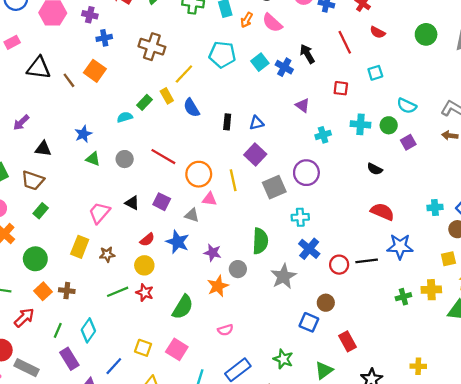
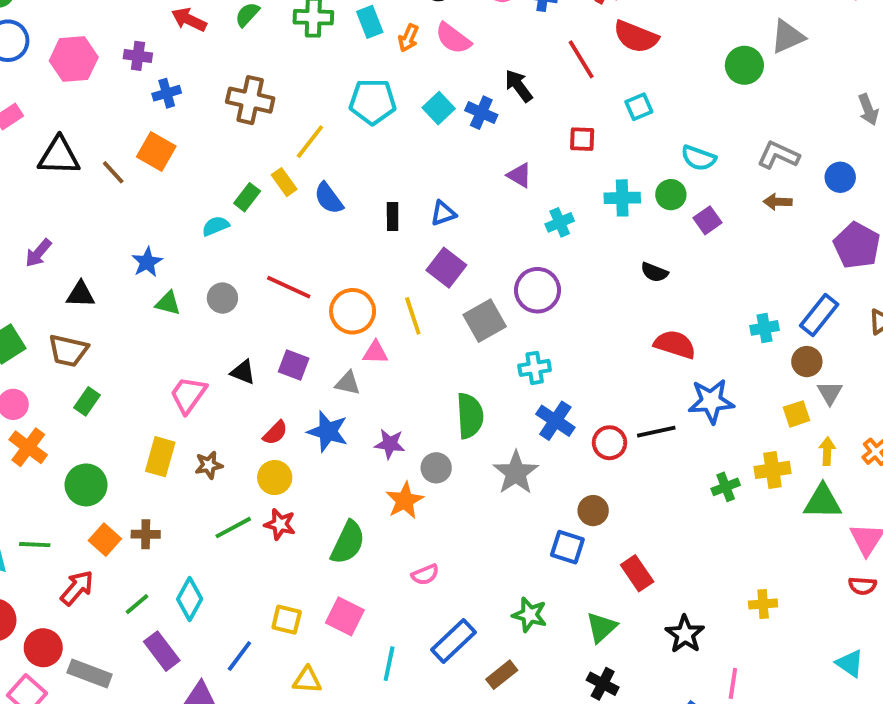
red semicircle: (378, 32) -> (636, 37), size x1.6
green circle: (426, 34) -> (744, 65), moved
green line: (58, 330) -> (137, 604), turned 32

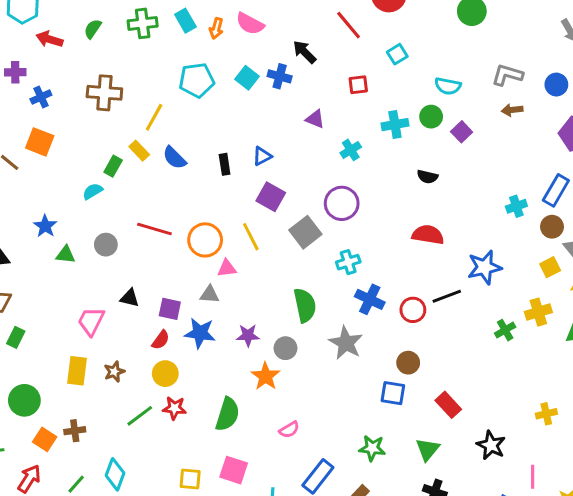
red semicircle: (675, 344) -> (428, 235), moved
purple square: (294, 365) -> (170, 309), moved

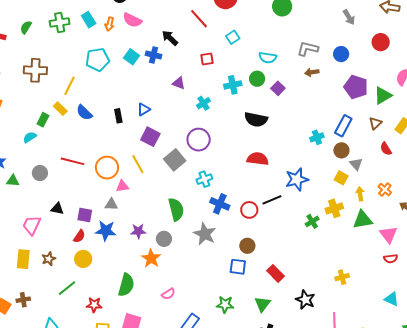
black semicircle: (427, 177) -> (256, 119), size x1.6
yellow square: (550, 267) -> (341, 178), turned -32
red star: (174, 408) -> (94, 305), moved

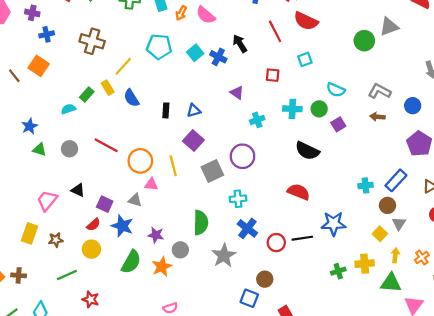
green semicircle: (126, 285) -> (131, 262), moved

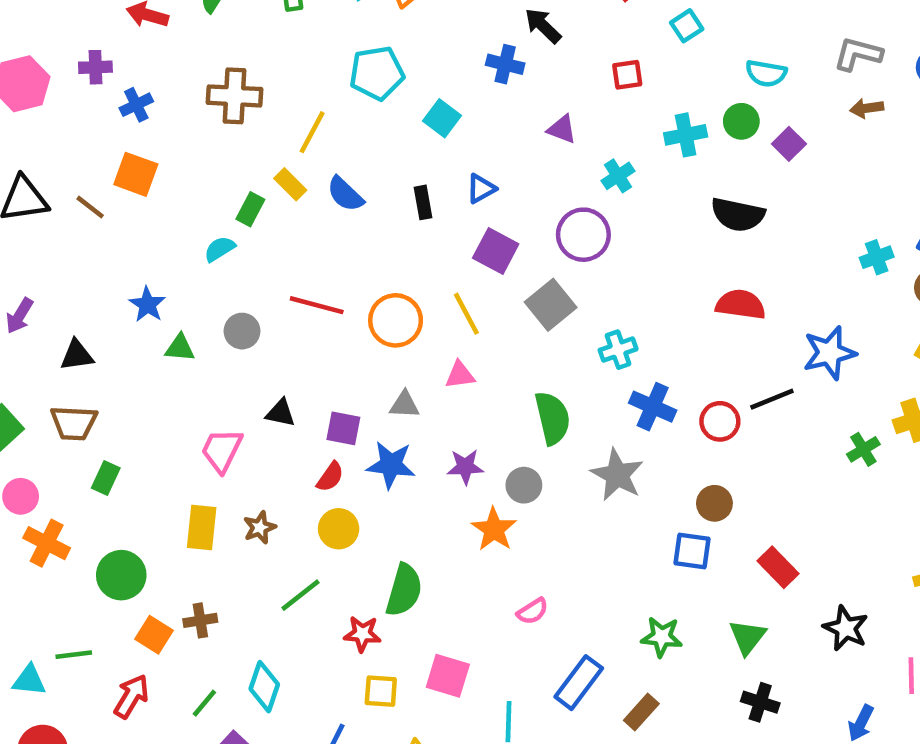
cyan square: (195, 53) -> (442, 118), moved
purple circle: (242, 156) -> (583, 235), moved
pink triangle: (151, 184) -> (460, 375), moved
green semicircle: (131, 262) -> (404, 590), moved

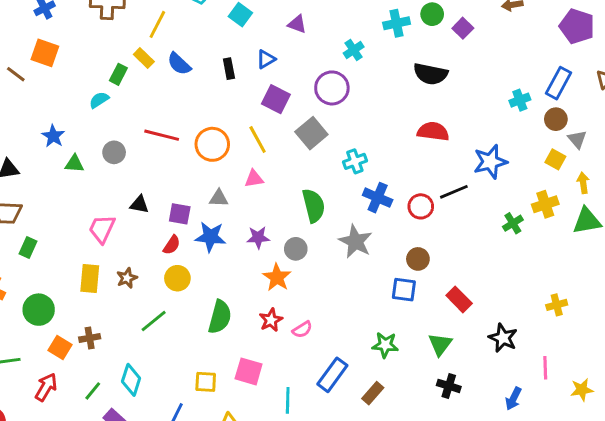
purple triangle: (562, 129) -> (297, 24), moved
red star: (362, 634) -> (271, 320), moved, turned -30

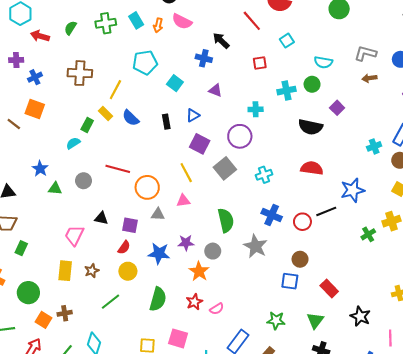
purple square: (463, 28) -> (337, 108), moved
cyan cross: (354, 50) -> (256, 109), turned 32
orange circle: (212, 144) -> (147, 187), moved
cyan cross: (355, 161) -> (264, 175), moved
blue star: (210, 237) -> (159, 253), moved

